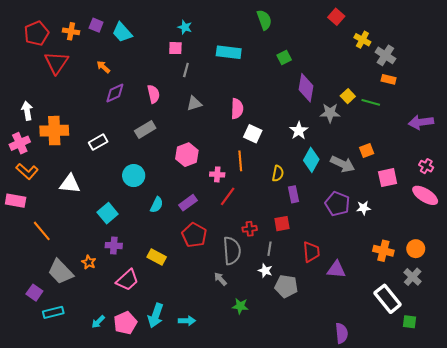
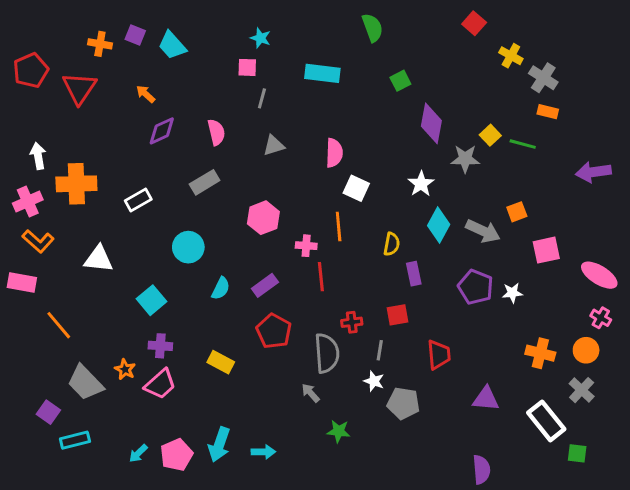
red pentagon: (36, 33) -> (31, 70), moved
pink cross: (426, 166) -> (601, 318), moved
red line: (228, 196) -> (321, 277), turned -42
purple triangle: (336, 270) -> (486, 399), moved
pink trapezoid: (127, 280) -> (160, 384), moved

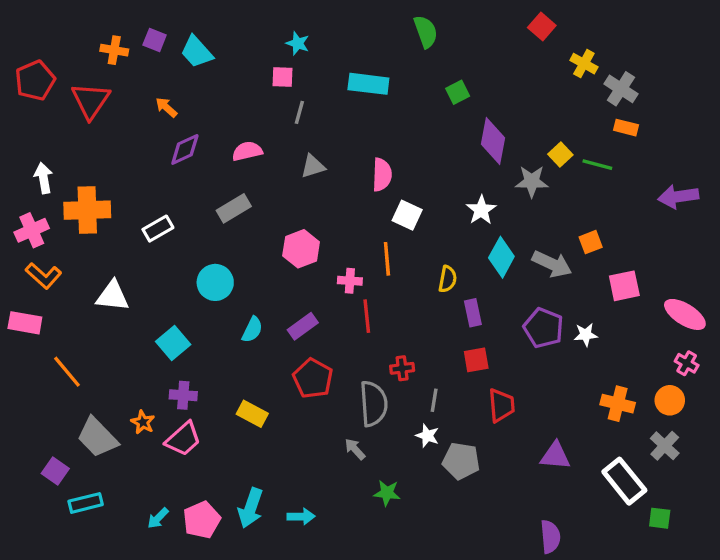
pink semicircle: (216, 132) -> (247, 151), turned -90
red square: (397, 315) -> (476, 360), moved

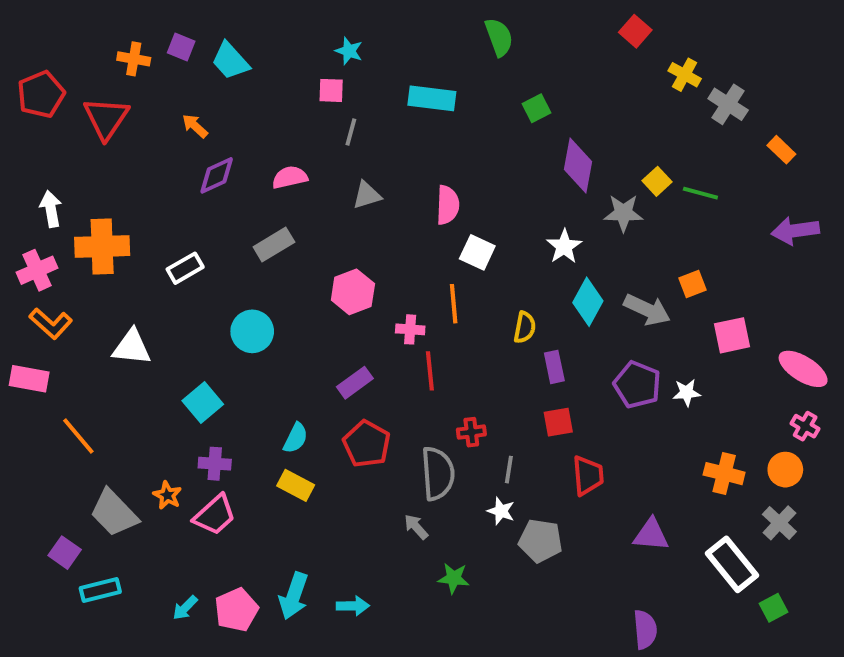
orange rectangle: (626, 128) -> (781, 150), moved, turned 30
cyan semicircle: (252, 330) -> (296, 438), moved
green square: (660, 518) -> (773, 608), turned -35

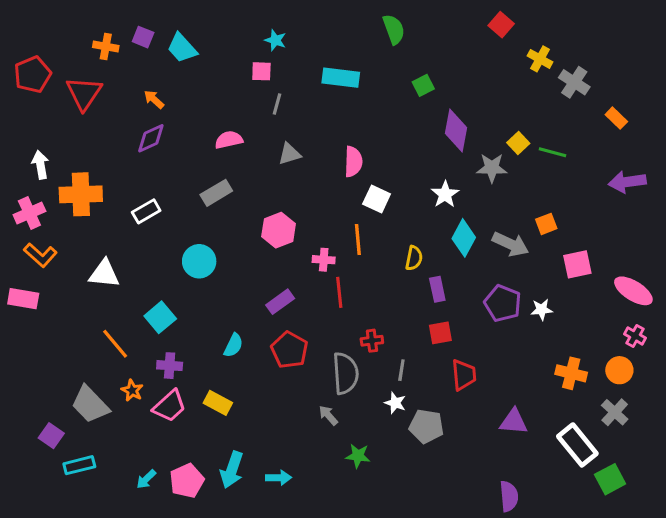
purple diamond: (217, 175) -> (151, 138), moved
orange line: (78, 436) -> (115, 344), moved
yellow rectangle: (296, 485) -> (218, 403), moved
green square: (773, 608) -> (610, 479), size x1.4

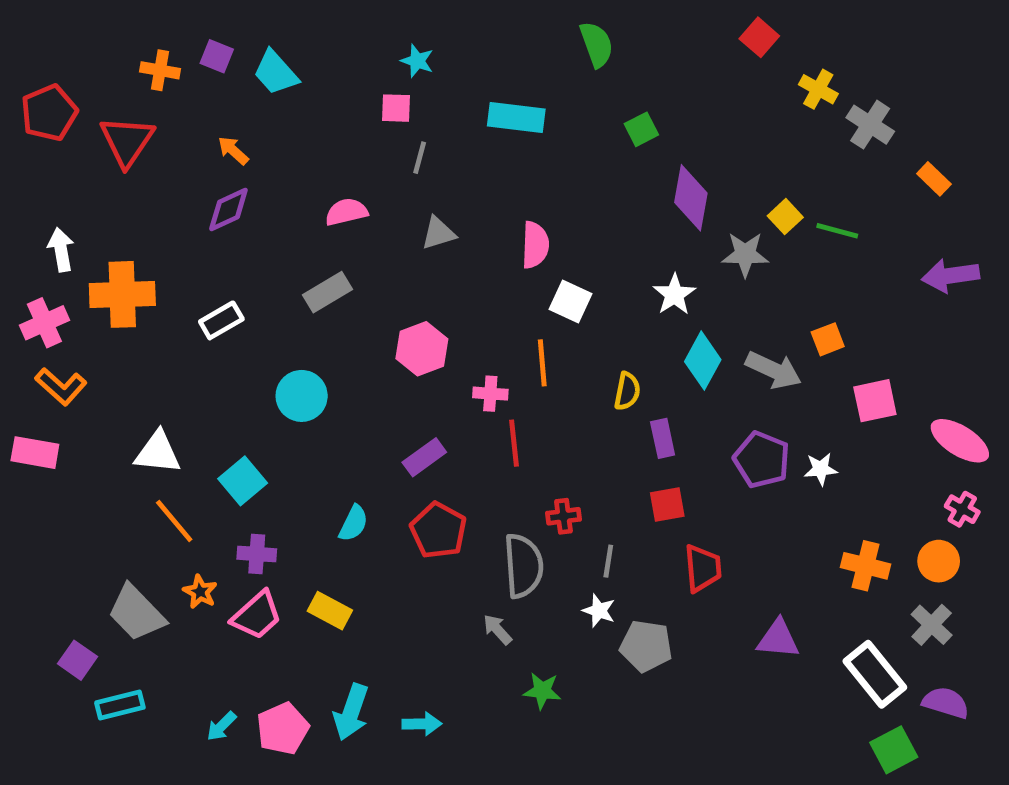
white triangle: (104, 274) -> (158, 453), moved
green square: (610, 479) -> (894, 750), moved
purple semicircle: (509, 496) -> (946, 703), moved, turned -68

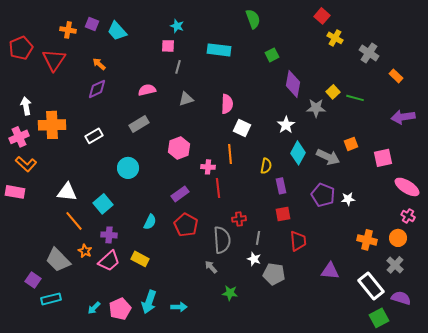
yellow cross: (818, 89) -> (335, 38), moved
pink square: (875, 401) -> (383, 158), moved

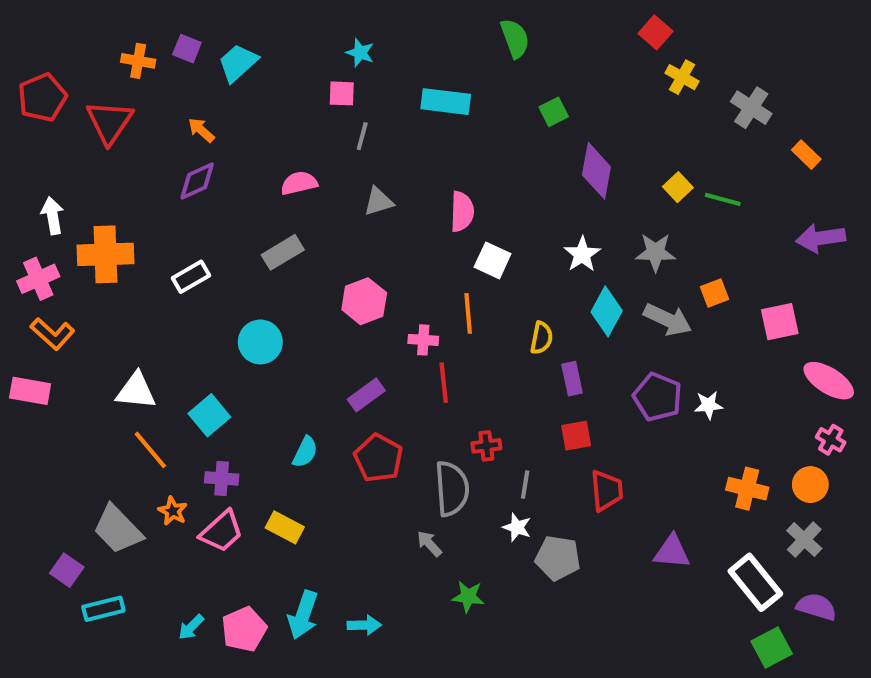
cyan trapezoid: (117, 31) -> (238, 63), turned 90
gray star: (316, 108) -> (656, 252), moved

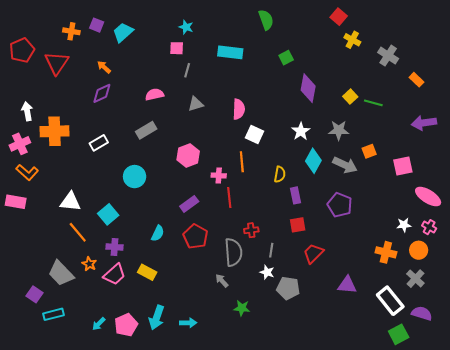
white star: (708, 405) -> (404, 225), moved
red trapezoid: (607, 491) -> (313, 253), turned -130

